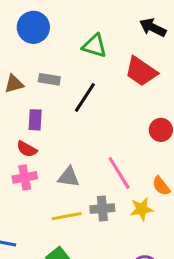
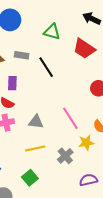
black line: (85, 97) -> (46, 67), turned -65
gray cross: (102, 209) -> (65, 156), moved, turned -35

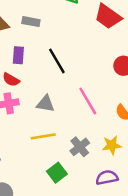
black line: (46, 67) -> (57, 61), moved
yellow star: (86, 143) -> (112, 145), moved
green square: (30, 178) -> (57, 173), moved

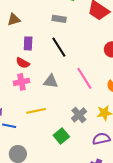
gray rectangle: (31, 22) -> (59, 19), moved
yellow line: (43, 136) -> (36, 111), moved

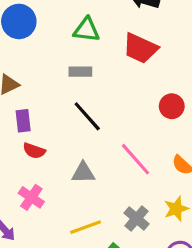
purple rectangle: (28, 43) -> (23, 121), moved
pink cross: (21, 82) -> (31, 197), moved, turned -35
yellow line: (36, 111) -> (86, 227), moved

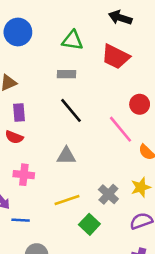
red semicircle: (34, 151) -> (14, 137), moved
pink line: (136, 159) -> (120, 129), moved
pink cross: (31, 197) -> (24, 175), turned -30

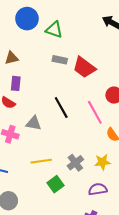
green triangle: (73, 40) -> (54, 30), moved
red trapezoid: (116, 57) -> (84, 67), moved
black line: (71, 110) -> (61, 107), moved
gray triangle: (66, 156) -> (34, 123), moved

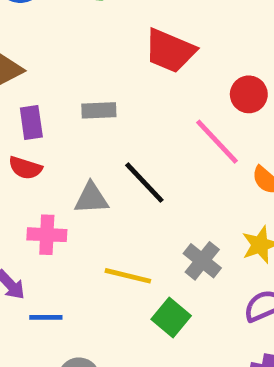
gray rectangle: (60, 60) -> (99, 110), moved
black line: (61, 107) -> (144, 183), moved
yellow line: (41, 161) -> (128, 276), turned 36

